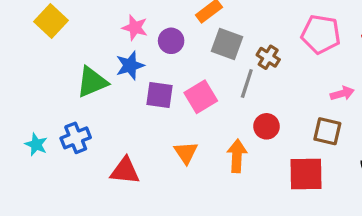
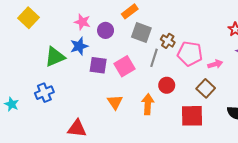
pink pentagon: (321, 34) -> (190, 54), moved
brown square: (327, 131) -> (206, 88), turned 30
cyan star: (36, 144) -> (12, 104), moved
red triangle: (125, 171) -> (77, 128), moved

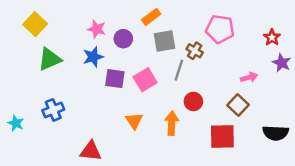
gray square: (141, 32) -> (164, 41), turned -30
pink pentagon: (190, 54) -> (220, 29), moved
green triangle: (55, 57) -> (50, 59), moved

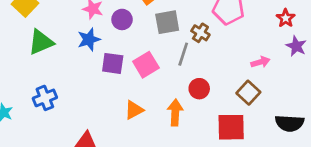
orange triangle: (134, 121) -> (134, 110), turned 36

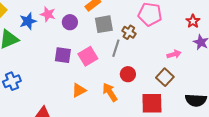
blue star: (89, 39) -> (28, 21), moved
orange arrow: (175, 113) -> (110, 92), turned -36

